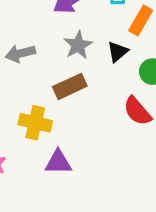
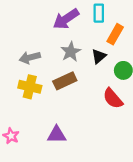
yellow cross: (35, 123) -> (30, 87), moved

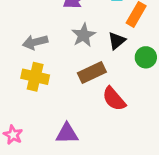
brown rectangle: (65, 81) -> (92, 73), moved
red semicircle: (113, 98) -> (114, 99), moved

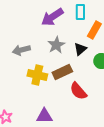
yellow cross: (35, 77) -> (37, 75), moved

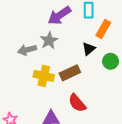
gray star: (56, 45) -> (49, 40), moved
red semicircle: (78, 91) -> (77, 103), moved

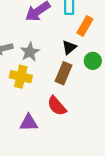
gray star: (49, 40) -> (30, 52), moved
brown rectangle: (70, 73) -> (64, 73), moved, turned -42

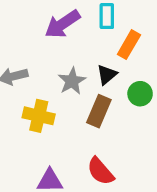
gray star: (30, 52) -> (72, 81), moved
red semicircle: (57, 106) -> (100, 171), moved

